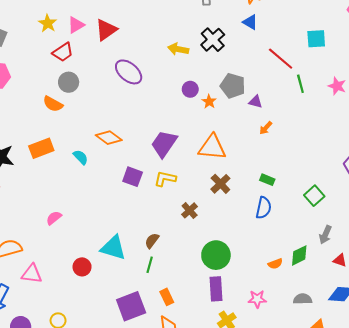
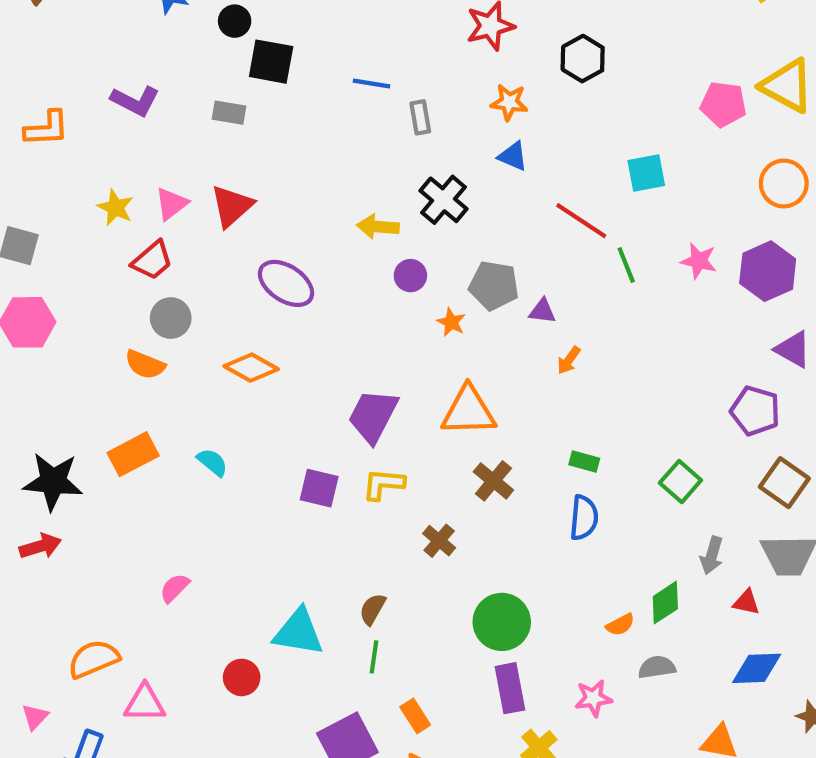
purple circle: (190, 89) -> (410, 276), moved
orange diamond: (109, 138) -> (251, 368), moved
gray semicircle: (303, 299) -> (657, 667), moved

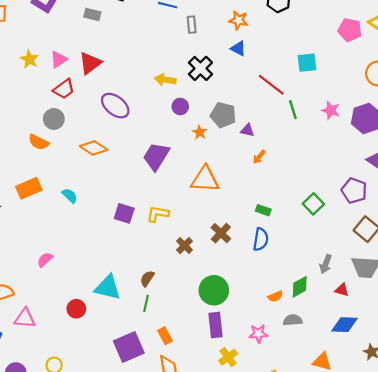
red trapezoid: (152, 260) -> (64, 89), moved
purple trapezoid: (373, 416) -> (156, 156), moved
brown cross: (493, 481) -> (221, 233), moved
green square: (680, 482) -> (313, 204), moved

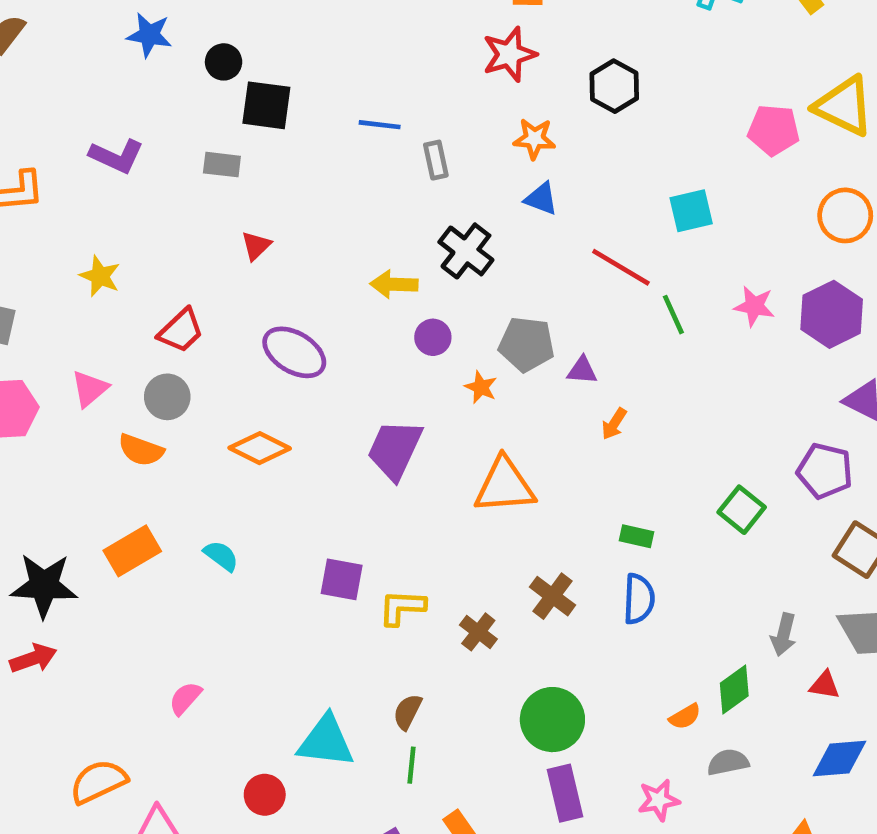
pink triangle: (59, 60) -> (90, 389), moved
red triangle: (90, 63) -> (256, 246), moved, size x0.6
yellow L-shape: (158, 214) -> (402, 607), moved

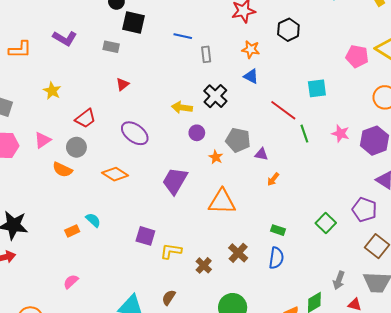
orange rectangle: (132, 551) -> (72, 231), moved, size x0.6

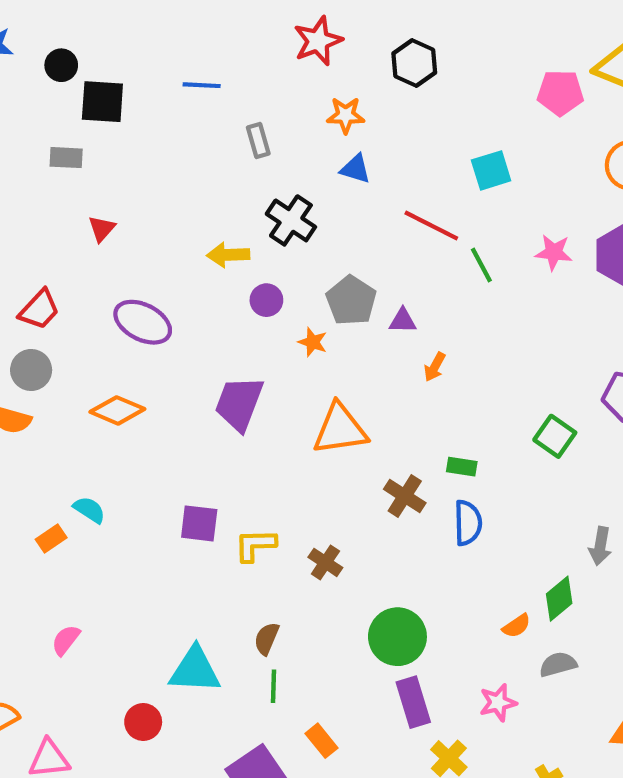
blue line: (183, 36) -> (202, 85), moved
gray pentagon: (238, 140) -> (351, 301), turned 30
brown cross: (238, 253) -> (405, 496), moved

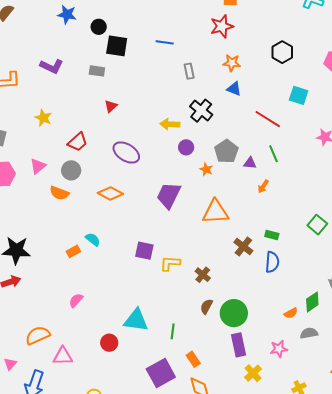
black hexagon: (414, 63) -> (282, 52), moved
cyan square: (491, 170) -> (299, 95), turned 30
green line: (481, 265) -> (274, 154), moved
brown semicircle: (267, 639) -> (206, 307), moved

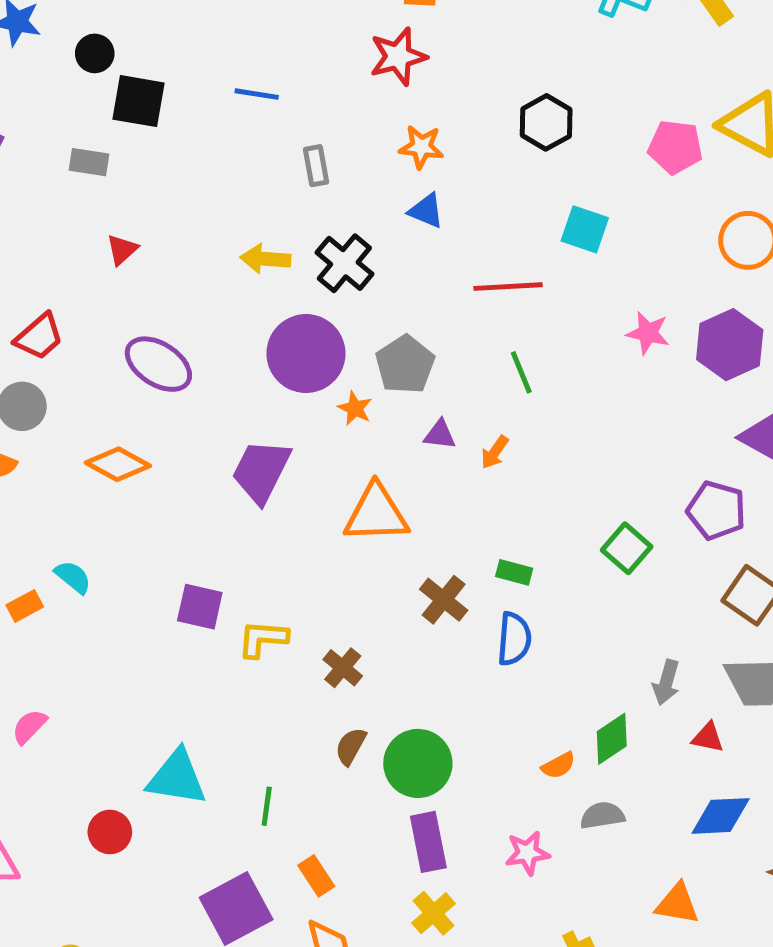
red line: (268, 119) -> (508, 287), turned -36
yellow arrow: (170, 124) -> (265, 259), moved
purple circle: (186, 147) -> (306, 354), size x2.0
purple triangle: (250, 163) -> (440, 435), moved
yellow cross: (253, 373) -> (433, 913), moved

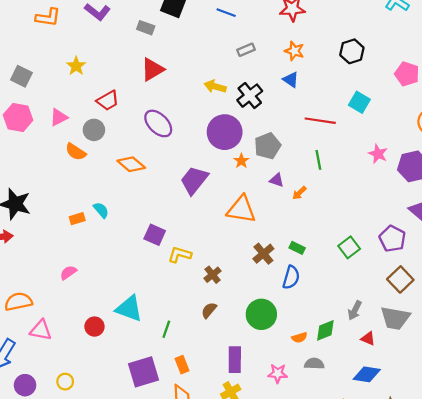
gray rectangle: (316, 166) -> (246, 50), turned 66
red triangle: (122, 250) -> (152, 69), size x1.6
green circle: (418, 763) -> (261, 314), moved

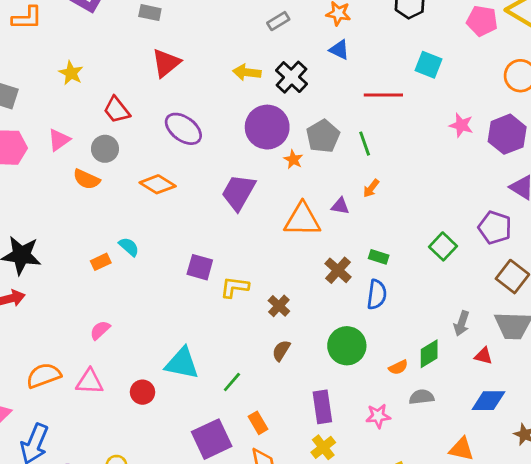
red trapezoid: (108, 101) -> (117, 110), turned 90
green line: (318, 160) -> (365, 144), moved
purple triangle: (277, 180) -> (340, 206), moved
green line: (166, 329) -> (232, 382), turned 30
pink triangle: (41, 330) -> (90, 382), moved

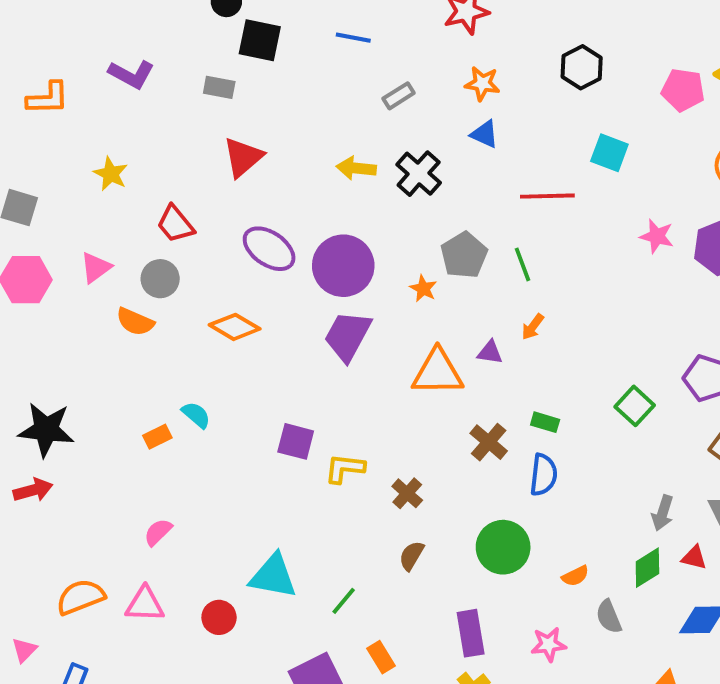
purple circle: (267, 127) -> (343, 266), moved
green diamond: (429, 354) -> (647, 568), moved
gray semicircle: (422, 397) -> (609, 617), turned -105

